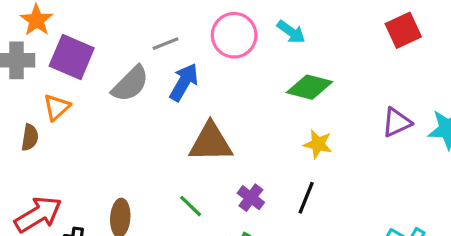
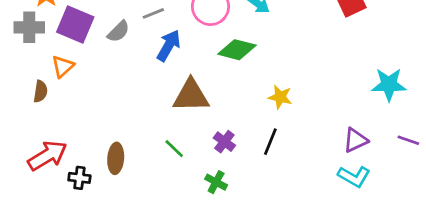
gray semicircle: (130, 84) -> (118, 32), moved, size x0.7
green diamond: (309, 87) -> (237, 50), moved
purple triangle: (397, 122) -> (355, 140), moved

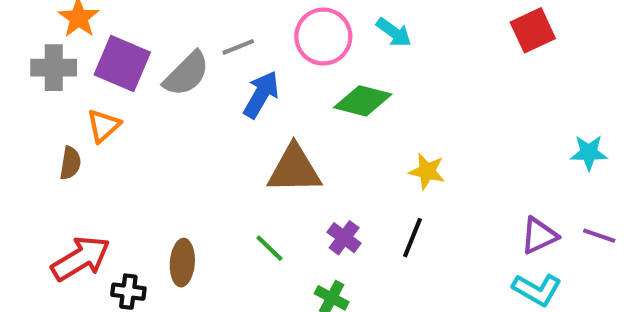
gray semicircle: (118, 32) -> (186, 74), size x1.4
cyan star: (389, 84) -> (589, 153), size x0.7
purple line: (408, 140) -> (599, 236), moved

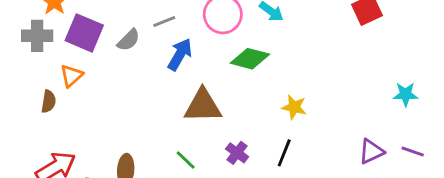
gray semicircle: (186, 74) -> (129, 40), size x0.7

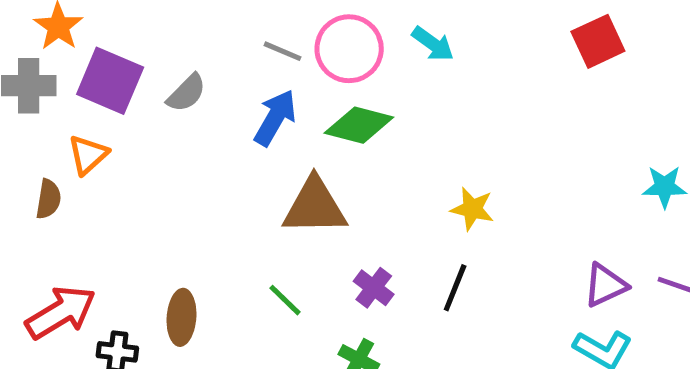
gray line: (164, 21) -> (283, 51), moved, turned 45
green diamond: (250, 59) -> (359, 125), moved

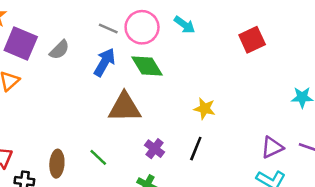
red square: (598, 41) -> (252, 40), moved
green diamond: (359, 125) -> (147, 66), turned 44
green line: (285, 300) -> (98, 157), moved

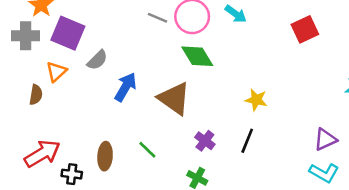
gray semicircle: (59, 50) -> (97, 60), moved
blue arrow: (104, 62) -> (126, 87), moved
brown triangle: (124, 107) -> (174, 98), turned 36

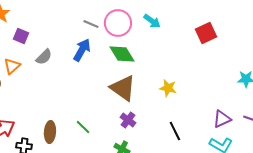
purple square: (68, 33) -> (21, 36), size x0.6
blue arrow: (126, 87) -> (82, 50), moved
brown triangle: (174, 98) -> (123, 88), moved
black line: (247, 141) -> (175, 131), moved, turned -48

